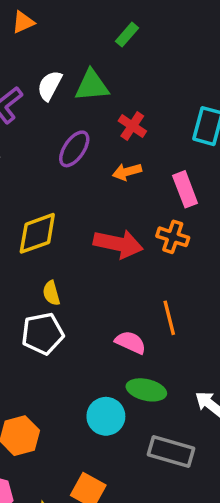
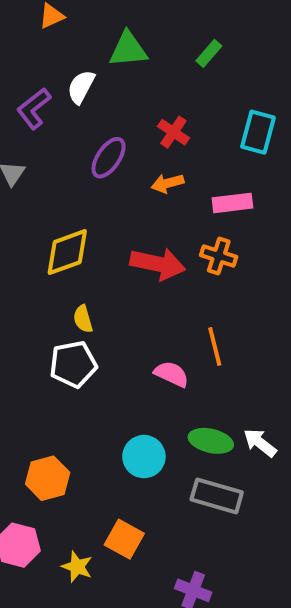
green rectangle: (127, 35) -> (209, 53), moved
green triangle: (92, 86) -> (128, 50), moved
pink rectangle: (185, 189) -> (232, 203), turned -76
green ellipse: (146, 390) -> (211, 441), moved

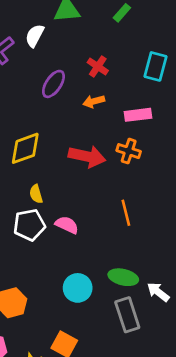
pink semicircle: (171, 374) -> (67, 225), moved
white arrow: (260, 443) -> (158, 292), moved
gray rectangle: (217, 496) -> (127, 315), turned 56

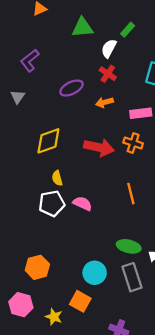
white semicircle: (35, 36) -> (109, 48), moved
purple ellipse: (53, 84) -> (71, 88), turned 30
cyan circle: (78, 288) -> (95, 273), moved

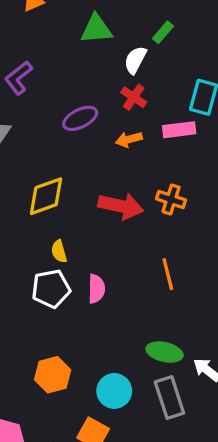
pink rectangle: (141, 113) -> (179, 130), moved
pink semicircle: (82, 203) -> (96, 289), turned 66
orange hexagon: (37, 267) -> (53, 375), moved

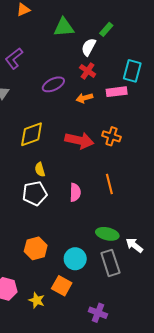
pink semicircle: (96, 289) -> (75, 192), moved

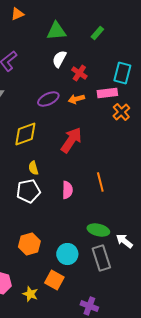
white semicircle: (89, 47) -> (59, 59), moved
purple ellipse: (53, 84) -> (48, 99), moved
orange cross: (111, 136) -> (121, 112), moved, turned 30
red arrow: (79, 140) -> (71, 140), turned -68

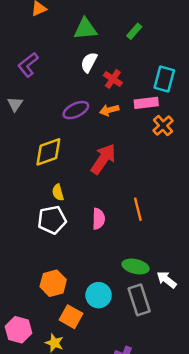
orange square: (54, 280) -> (71, 317), moved

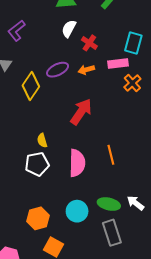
yellow diamond: (48, 152) -> (31, 86), moved, turned -36
pink semicircle: (99, 219) -> (77, 163), size x1.5
white arrow: (167, 280) -> (135, 203), moved
cyan circle: (99, 295) -> (77, 211), moved

